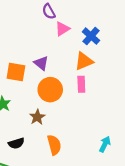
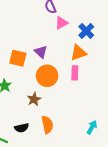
black semicircle: (16, 143) -> (22, 128), moved

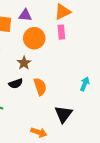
purple triangle: (41, 52) -> (25, 15), turned -32
black semicircle: (22, 128) -> (16, 84), moved

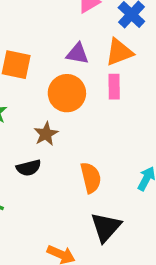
purple triangle: (25, 15) -> (77, 54), moved
orange semicircle: (40, 87) -> (91, 178), moved

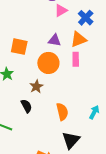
black semicircle: (29, 168) -> (26, 106), turned -104

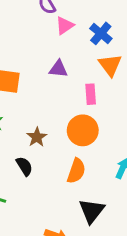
orange triangle: (79, 39) -> (110, 65), moved, turned -42
orange circle: (48, 63) -> (83, 130), moved
orange semicircle: (62, 112) -> (76, 171), turned 36

